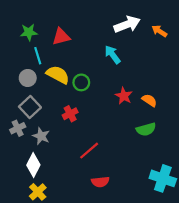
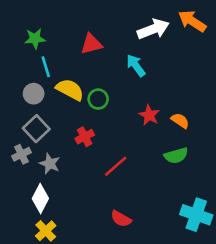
orange arrow: (159, 31) -> (192, 21), moved, size x1.5
red triangle: (61, 37) -> (91, 44), moved
red line: (89, 151) -> (116, 166), moved
red semicircle: (100, 182) -> (121, 219), turned 36

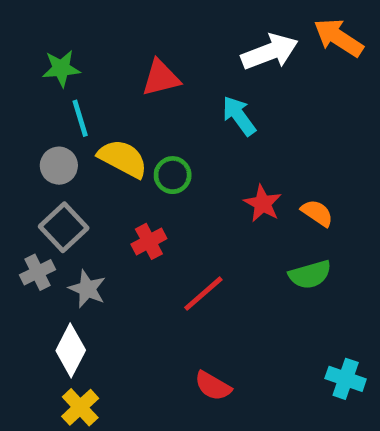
cyan cross: (196, 215) -> (346, 379), size x0.7

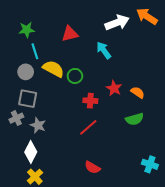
gray square: (64, 227) -> (28, 99), turned -36
red cross: (149, 241) -> (90, 101), moved, turned 32

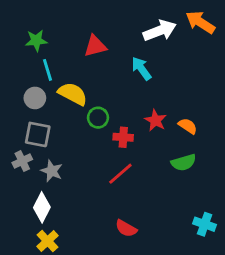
green circle: (75, 76) -> (98, 118), moved

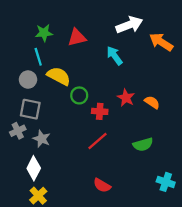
orange arrow: (200, 22) -> (161, 42), moved
green star: (36, 40) -> (44, 33), moved
green semicircle: (184, 162) -> (143, 144), moved

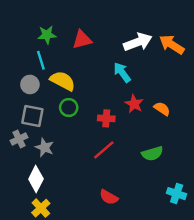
white arrow: (129, 25) -> (138, 42), moved
cyan arrow: (115, 56) -> (122, 72), moved
green circle: (79, 95) -> (69, 108), moved

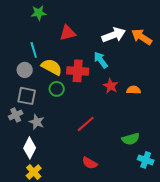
green star: (47, 35) -> (39, 13), moved
orange semicircle: (162, 109) -> (134, 90), turned -32
red cross: (106, 118) -> (78, 71), moved, size x1.5
green semicircle: (152, 154) -> (131, 139), moved

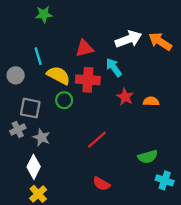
red triangle: (68, 33) -> (84, 48), moved
gray circle: (25, 70) -> (16, 75), moved

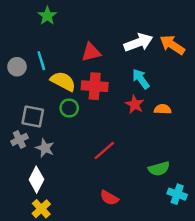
green star: (44, 14) -> (47, 16), turned -30
cyan arrow: (114, 67) -> (141, 79), moved
gray circle: (16, 75) -> (17, 67), moved

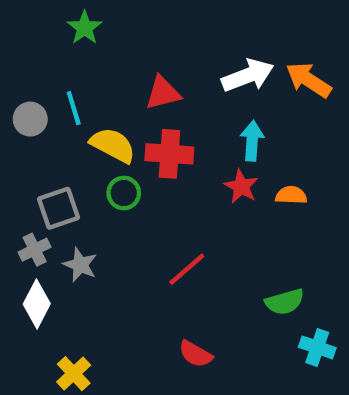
cyan arrow: (141, 79) -> (252, 141), turned 40
gray square: (33, 116) -> (58, 208), turned -30
white diamond: (36, 180) -> (37, 304), moved

